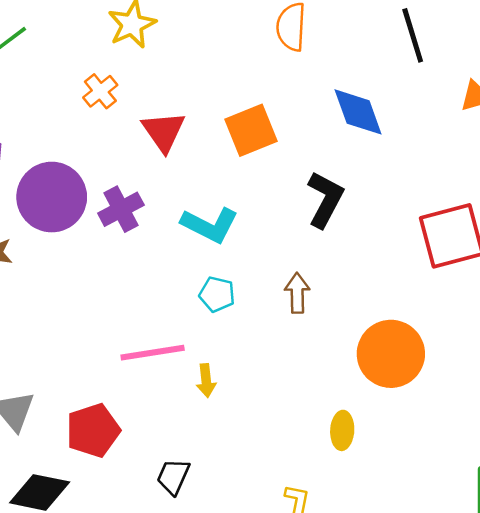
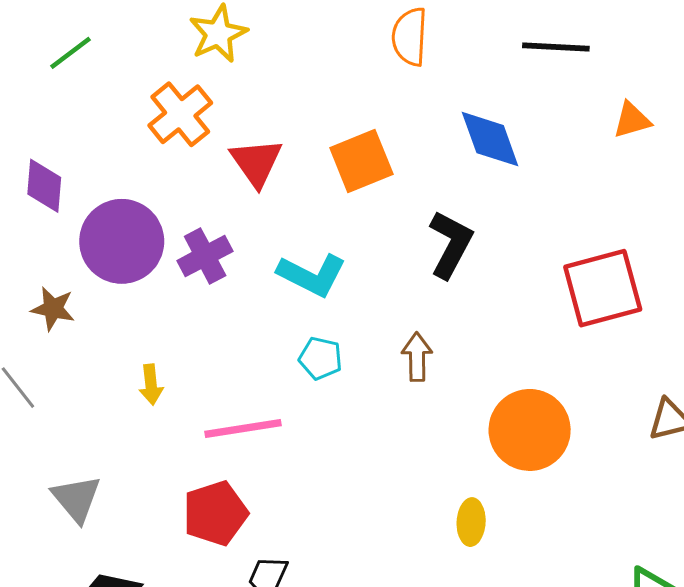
black line: (413, 35) -> (556, 47), turned -70
orange cross: (100, 91) -> (180, 114), size x1.5
yellow arrow: (206, 381) -> (151, 385), moved
red pentagon: (93, 430) -> (215, 513), moved

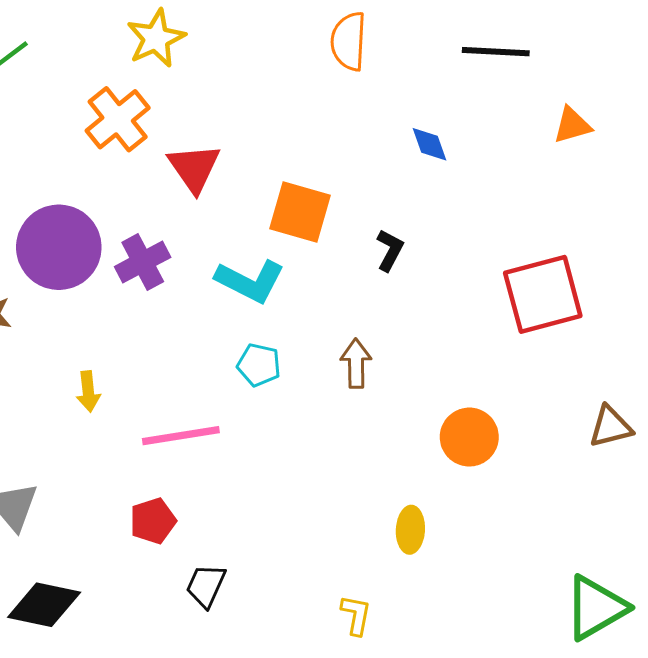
blue diamond: (490, 139) -> (430, 144), size x0.6
orange square: (361, 161) -> (300, 212), moved, turned 38
black L-shape: (451, 244) -> (390, 250), size x0.6
orange circle: (530, 430) -> (469, 437), size x0.7
red pentagon: (215, 513) -> (153, 521), size x0.7

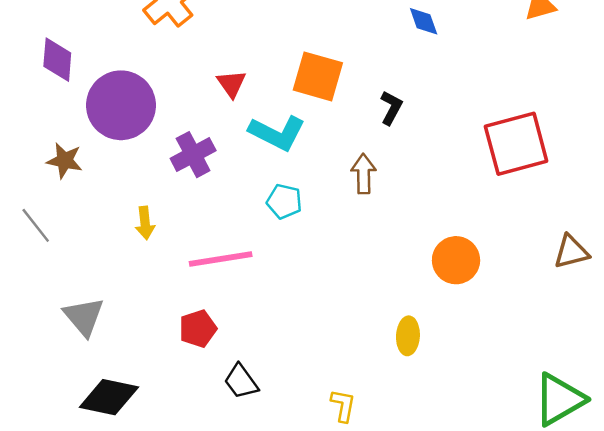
red triangle: (194, 168) -> (231, 84), moved, size x0.7
purple cross: (143, 262) -> (193, 155), moved
brown arrow: (356, 363) -> (364, 174), moved
black trapezoid: (206, 586) -> (241, 381), turned -60
yellow L-shape: (356, 615) -> (343, 405), moved

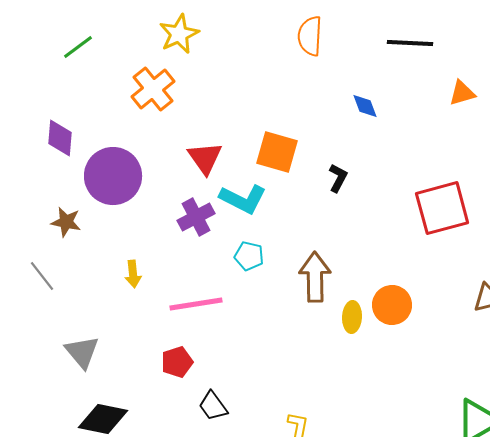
red triangle: (231, 84) -> (205, 158), size x1.4
purple cross: (193, 155) -> (196, 217), moved
brown arrow: (364, 174) -> (315, 277), moved, size x1.5
yellow ellipse: (408, 336) -> (352, 317), moved

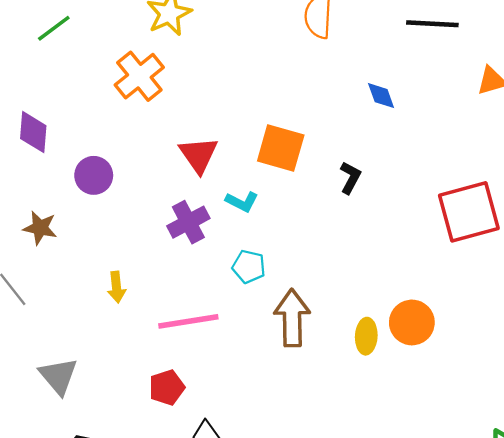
purple circle: (113, 176) -> (94, 175), size x0.6
cyan L-shape: (243, 199) -> (242, 202), size x0.6
brown arrow: (315, 277) -> (292, 318), moved

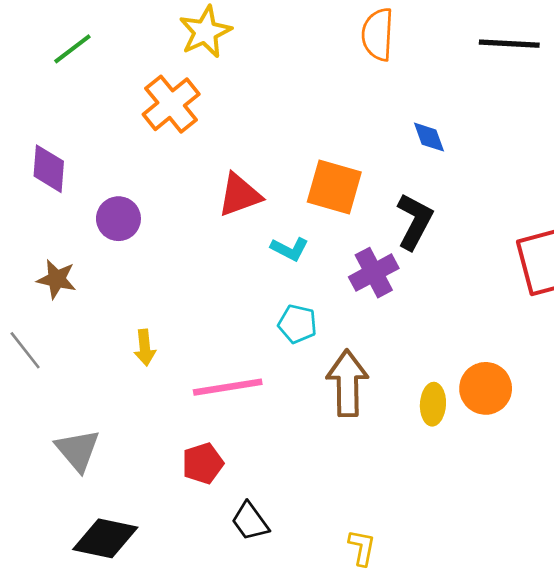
blue diamond: (381, 96) -> (429, 137), moved
red triangle: (199, 155) -> (240, 195), turned 45
black L-shape: (350, 178) -> (415, 221), size x1.5
purple cross: (188, 222) -> (374, 273), moved

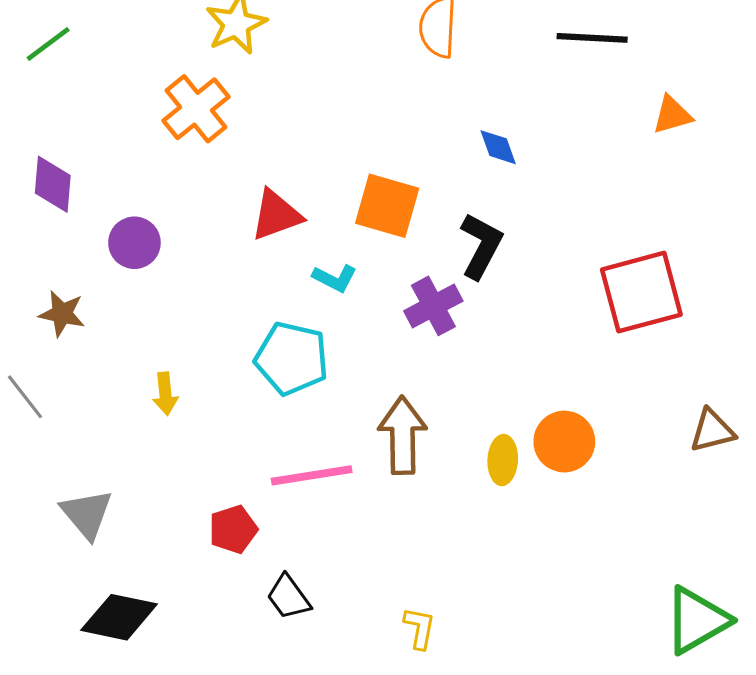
green line: (72, 49) -> (48, 44), moved
cyan pentagon: (297, 324) -> (292, 358), moved, size x1.6
pink line: (228, 387) -> (312, 475), moved

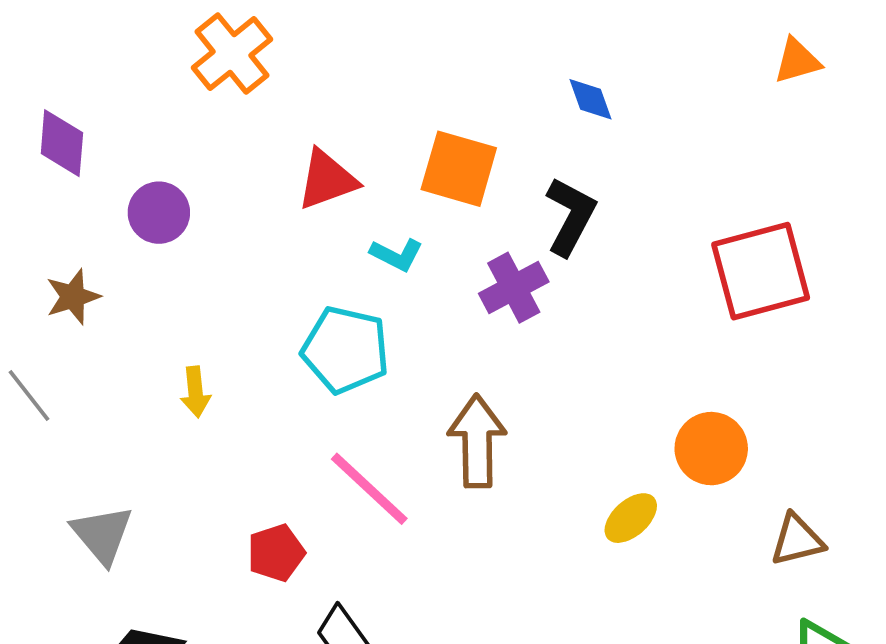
brown star: (62, 314) -> (73, 297), turned -30
brown triangle: (712, 431) -> (797, 540), moved
orange circle: (564, 442) -> (711, 449), moved
yellow ellipse: (503, 460) -> (631, 518), moved, turned 45
pink line: (312, 475) -> (369, 489), turned 52

